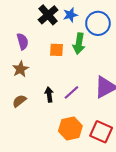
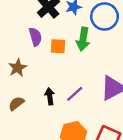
purple semicircle: (23, 41) -> (35, 37), moved

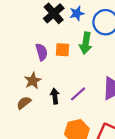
purple semicircle: (35, 37) -> (42, 52), moved
brown star: (17, 68) -> (33, 81), moved

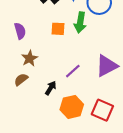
purple semicircle: (42, 52) -> (20, 31), moved
black arrow: (55, 96) -> (51, 88), moved, turned 40

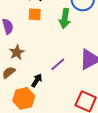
orange square: (58, 29) -> (35, 14), moved
orange hexagon: (72, 107) -> (24, 98), moved

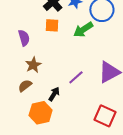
green arrow: (65, 18) -> (83, 30), turned 48

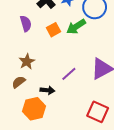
orange square: (52, 25) -> (54, 30), moved, turned -32
purple semicircle: (24, 38) -> (26, 24), moved
black arrow: (54, 94) -> (47, 90), turned 64

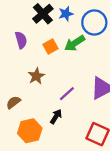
brown star: (27, 62) -> (36, 76), moved
black arrow: (47, 90) -> (56, 117), moved, turned -64

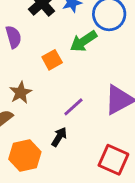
orange square: (51, 47) -> (52, 60), moved
brown star: (36, 76) -> (21, 93), moved

